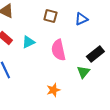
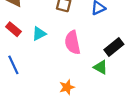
green triangle: (83, 72) -> (100, 67), turned -40

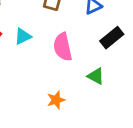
black rectangle: (114, 47) -> (112, 38), moved

